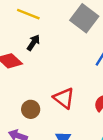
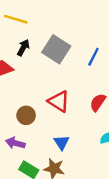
gray square: (84, 18) -> (56, 49), moved

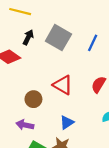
blue triangle: (61, 142) -> (67, 122), turned 32

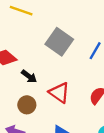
black arrow: (28, 37) -> (29, 76), moved, turned 96

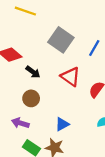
red triangle: (59, 93) -> (70, 77), moved

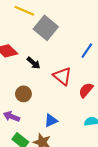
gray square: (61, 40) -> (46, 28), moved
black arrow: (33, 72) -> (34, 63), moved

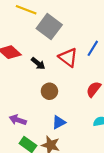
red triangle: (62, 76) -> (68, 57), moved
brown circle: (23, 94) -> (49, 91), moved

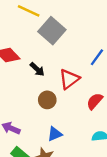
red triangle: (68, 57) -> (69, 79), moved, turned 42

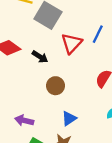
red triangle: (69, 79) -> (72, 43), moved

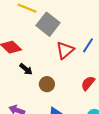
black arrow: (40, 57) -> (26, 69), moved

